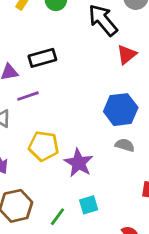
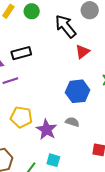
gray semicircle: (125, 145) -> (72, 122), moved
cyan square: (89, 205) -> (53, 160), turned 32

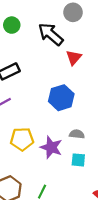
blue hexagon: (78, 91) -> (61, 98), moved
cyan square: (53, 160) -> (78, 160), moved

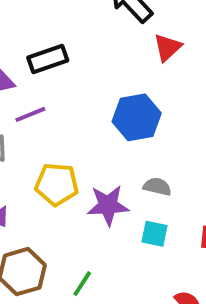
purple star: (51, 147) -> (108, 205), turned -30

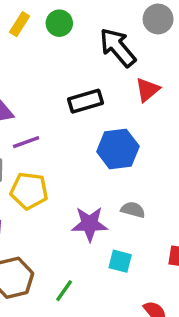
black rectangle: (48, 59) -> (86, 101), moved
yellow pentagon: (57, 184) -> (29, 191), moved
cyan square: (154, 234) -> (120, 261), moved

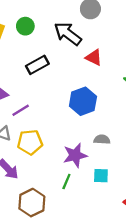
red triangle: (147, 90) -> (94, 57), turned -42
black rectangle: (86, 101) -> (37, 65), moved
green line: (64, 291) -> (66, 182), moved

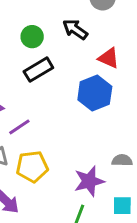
green circle: (25, 26) -> (32, 37), moved
black arrow: (68, 34) -> (75, 29), size x0.7
blue hexagon: (83, 101) -> (95, 93), moved

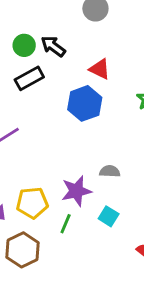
black arrow: (75, 29) -> (53, 46), moved
yellow pentagon: (32, 167) -> (32, 203), moved
cyan square: (122, 206) -> (109, 216), turned 30

